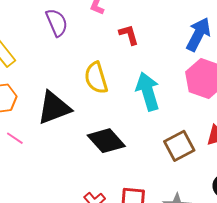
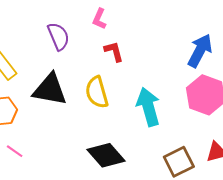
red L-shape: (129, 35) -> (114, 51), moved
black triangle: (54, 108) -> (50, 90), moved, turned 30

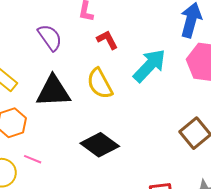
cyan arrow: (148, 107) -> (150, 66), moved, turned 72
black diamond: (106, 155) -> (100, 145), moved

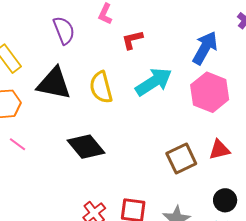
red L-shape: (107, 40) -> (132, 40), moved, turned -90

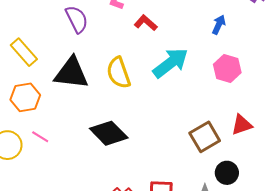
red L-shape: (132, 40) -> (146, 23), turned 60
blue arrow: (205, 48) -> (219, 25), size x0.6
pink hexagon: (210, 92) -> (227, 68), size x0.7
black circle: (225, 200) -> (227, 173), moved

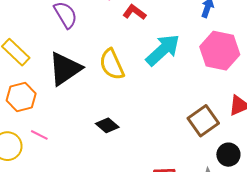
pink hexagon: (227, 68) -> (220, 51), size x1.4
black triangle: (71, 73) -> (65, 69), turned -36
black diamond: (109, 133) -> (107, 125), size x0.6

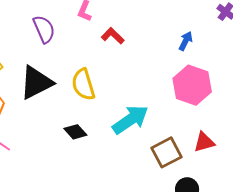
cyan arrow: (163, 50) -> (130, 120), moved
black diamond: (107, 125) -> (75, 132), moved

